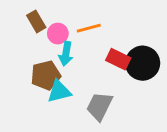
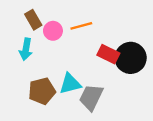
cyan arrow: (66, 54) -> (26, 49), moved
brown pentagon: (46, 75) -> (42, 91), moved
cyan triangle: (59, 91) -> (70, 84), moved

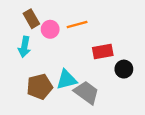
red rectangle: (108, 54) -> (103, 51), turned -36
black circle: (131, 58) -> (124, 69), moved, size x0.6
gray trapezoid: (91, 97) -> (86, 92), turned 100

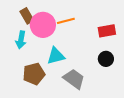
pink circle: (50, 29) -> (43, 25), size x1.6
red rectangle: (103, 51) -> (107, 31), moved
cyan triangle: (67, 80) -> (56, 56), moved

